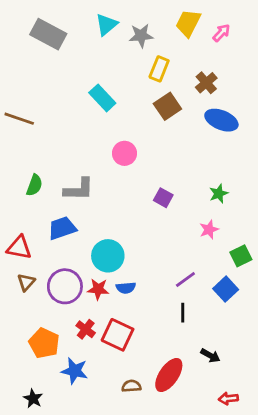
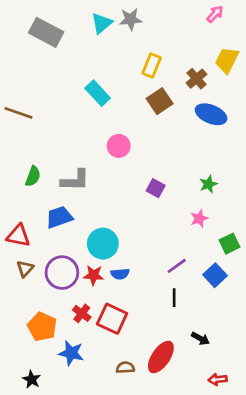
yellow trapezoid: (188, 23) -> (227, 60), moved
pink arrow: (221, 33) -> (215, 14), moved
gray star: (141, 36) -> (131, 19), moved

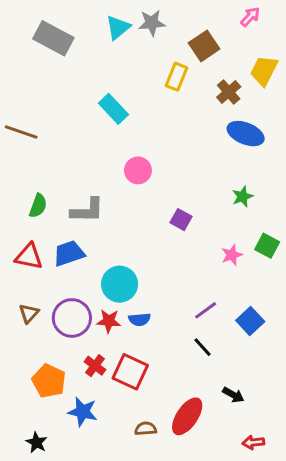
brown square: (160, 101) -> (204, 46), moved
green star: (208, 184) -> (242, 197), moved
red triangle: (18, 236) -> (29, 256), moved
green square: (230, 244) -> (267, 246), moved, turned -36
black line: (174, 298) -> (203, 347), turned -42

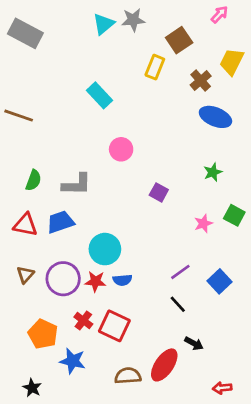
gray rectangle: (53, 38) -> (25, 33), moved
black arrow: (233, 395) -> (194, 343), moved
brown semicircle: (146, 429) -> (128, 376), size x1.4

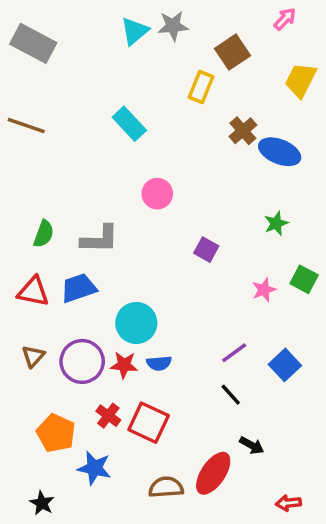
brown cross: (201, 81) -> (243, 131), moved
brown line: (19, 116) -> (26, 126), moved

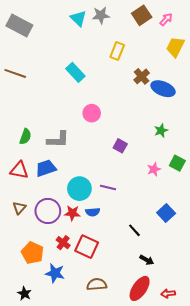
pink arrow: (285, 19) -> (166, 19), moved
cyan triangle: (135, 31) -> (78, 18), turned -36
brown square: (232, 52) -> (142, 15), moved
purple line: (234, 353) -> (108, 188), moved, turned 49
red ellipse: (213, 473) -> (140, 288), moved

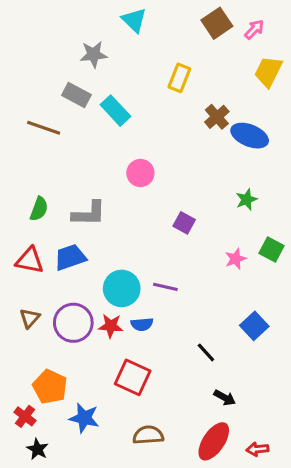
gray star: (101, 15) -> (94, 54), moved
cyan triangle: (78, 18) -> (134, 20), moved
gray rectangle: (19, 25) -> (76, 95), moved, size x0.7
brown line: (15, 73) -> (44, 128), moved
red cross: (63, 243) -> (25, 416), moved

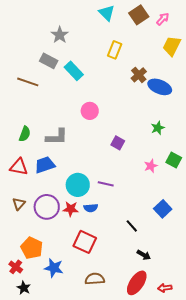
cyan triangle: (134, 20) -> (107, 13), moved
gray star: (94, 54) -> (60, 35), turned -30

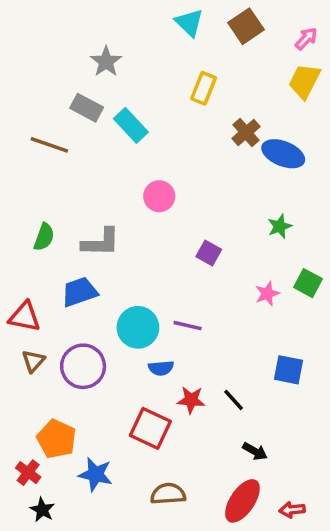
pink arrow: (163, 19) -> (306, 39), moved
red triangle: (19, 167) -> (25, 317), moved
red star: (71, 209) -> (191, 400), moved
blue square: (163, 209) -> (289, 370), turned -36

